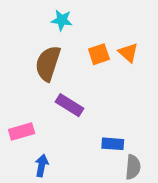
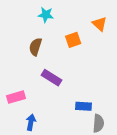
orange triangle: (128, 53) -> (100, 24), moved
brown semicircle: (48, 63) -> (35, 47), size x0.7

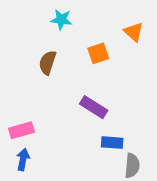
purple rectangle: (51, 78) -> (94, 107), moved
blue arrow: (31, 122) -> (23, 159), moved

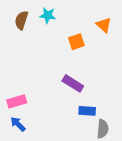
brown semicircle: (48, 63) -> (21, 20), moved
blue arrow: (23, 159) -> (18, 124), turned -56

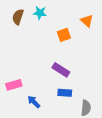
blue rectangle: (87, 111) -> (65, 93), moved
blue arrow: (18, 124) -> (34, 102), moved

